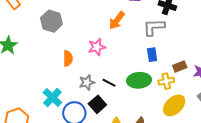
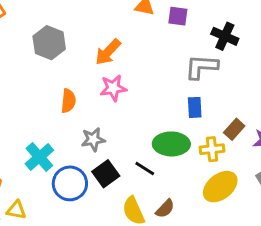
orange arrow: (117, 20) -> (108, 52), moved
brown rectangle: (180, 66) -> (234, 129), turned -32
black line: (109, 83) -> (145, 169), moved

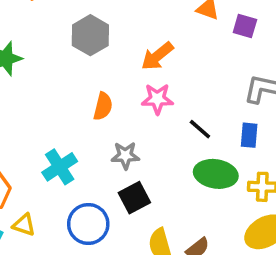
black line: (145, 169) -> (200, 129), moved
blue circle: (70, 183) -> (88, 224), moved

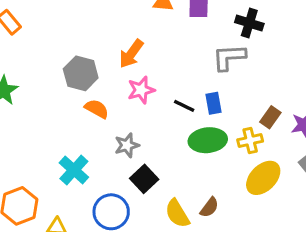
gray hexagon: (90, 35) -> (81, 73), moved
orange semicircle: (103, 106) -> (97, 109), turned -60
blue rectangle: (249, 135) -> (214, 103), moved

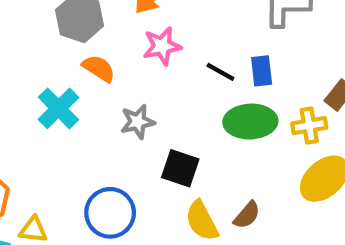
cyan cross: (74, 170) -> (58, 108), moved
black square: (144, 179) -> (180, 168), moved, turned -32

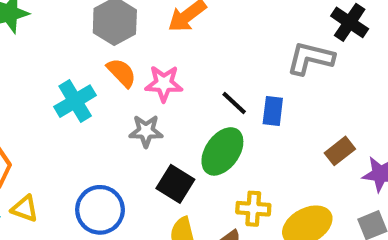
pink star: (162, 46) -> (164, 83), moved
green ellipse: (250, 122) -> (222, 151), moved, turned -66
yellow cross: (309, 126) -> (253, 209), moved

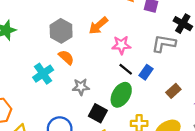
pink star: (164, 83) -> (121, 45), moved
blue rectangle: (273, 111) -> (146, 72), turned 32
brown rectangle: (340, 151) -> (173, 91), moved

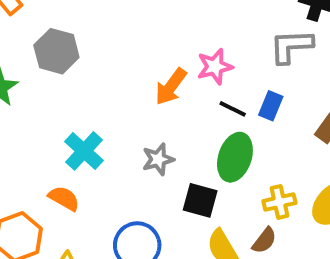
orange arrow: (98, 26) -> (171, 87), moved
gray hexagon: (61, 31) -> (56, 51), moved
orange semicircle: (66, 57) -> (64, 198), moved

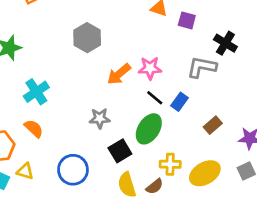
gray hexagon: (56, 51) -> (87, 38), moved
cyan cross: (84, 151) -> (36, 92), moved
black square: (200, 200) -> (120, 151), turned 30

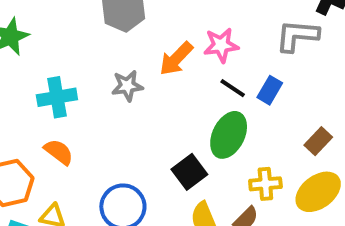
cyan cross: (36, 92) -> (57, 97), turned 30
gray star: (100, 118) -> (127, 86), moved
brown rectangle: (213, 125) -> (318, 141), moved

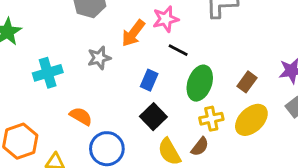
blue rectangle: (270, 90) -> (149, 80), moved
green ellipse: (229, 135) -> (200, 83), moved
orange semicircle: (59, 152) -> (81, 116), moved

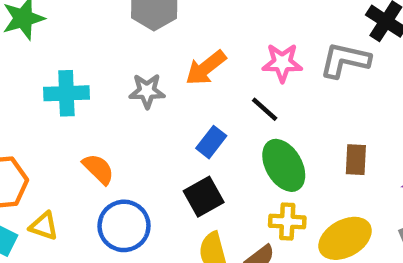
pink star: (166, 19) -> (282, 63), moved
brown rectangle: (247, 82) -> (356, 160), moved, turned -48
green ellipse: (200, 83) -> (284, 165), turned -64

